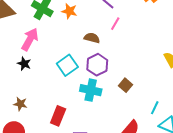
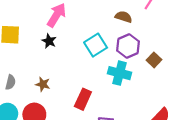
brown square: (126, 85) -> (154, 60), moved

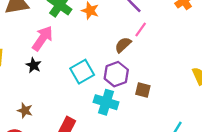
brown semicircle: (124, 17) -> (123, 45), moved, turned -63
brown square: (154, 60) -> (143, 90), turned -32

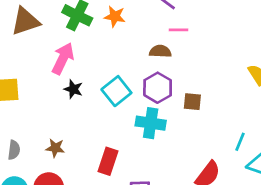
pink line: (141, 30) -> (179, 30), turned 63
brown semicircle: (123, 45) -> (160, 51), turned 54
black star: (33, 65) -> (73, 89), moved

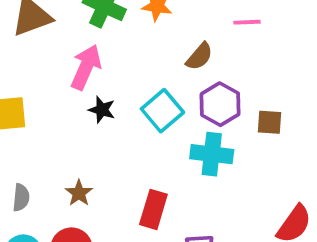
brown semicircle: (160, 51) -> (199, 56), moved, turned 130
brown star: (55, 148) -> (79, 193), turned 30

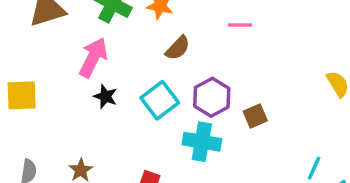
brown semicircle: (199, 56) -> (178, 48), moved
brown square: (269, 122) -> (255, 116), turned -30

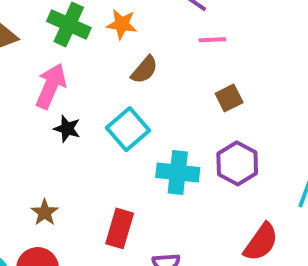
purple hexagon: (212, 97) -> (237, 163), moved
brown square: (255, 116) -> (229, 98), moved

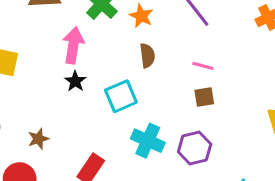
pink line: (212, 40) -> (203, 66), moved
brown semicircle: (144, 70) -> (147, 56), turned -65
pink arrow: (51, 86) -> (73, 45), turned -32

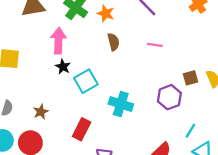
cyan square: (121, 96) -> (86, 81), moved
brown square: (204, 97) -> (190, 78), moved
purple hexagon: (195, 148) -> (169, 97), moved

